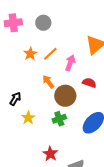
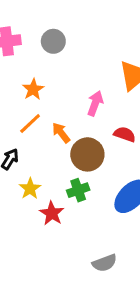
orange line: (50, 54) -> (30, 123), moved
red star: (50, 154) -> (52, 213), moved

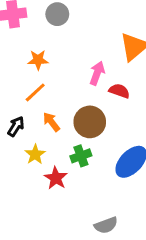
orange star: (33, 89) -> (38, 60), turned 30
orange arrow: (61, 133) -> (51, 122), moved
red semicircle: (125, 134) -> (119, 91), moved

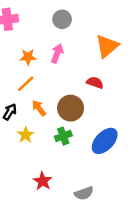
gray circle: (57, 14) -> (62, 19), moved
pink arrow: (97, 73) -> (57, 53), moved
red star: (56, 178) -> (43, 181), moved

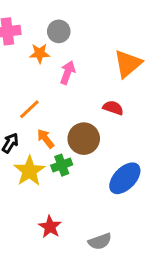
gray circle: (62, 19) -> (59, 31), moved
orange star: (28, 57) -> (40, 53), moved
yellow star: (26, 135) -> (29, 171), size x1.5
green cross: (63, 136) -> (62, 165), moved

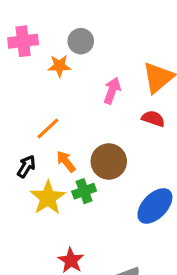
pink arrow: (68, 73) -> (112, 91), moved
red semicircle: (113, 108) -> (153, 119), moved

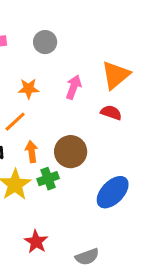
orange star: (59, 66) -> (29, 89), moved
orange arrow: (66, 161) -> (32, 152), turned 30

